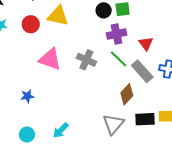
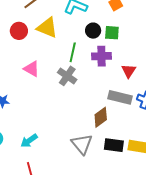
pink triangle: (50, 59) -> (32, 69), size x0.7
green line: (119, 59) -> (73, 52), moved, turned 48
gray rectangle: (142, 71) -> (120, 97), turned -45
gray triangle: (113, 124) -> (82, 144), turned -30

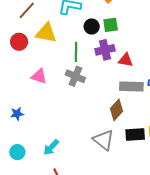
red triangle: (129, 71) -> (126, 60), moved, turned -42

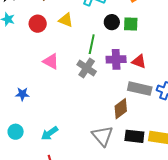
yellow triangle: (46, 33) -> (66, 20), size x0.7
purple cross: (105, 50) -> (116, 59), moved

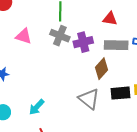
purple cross: (116, 59) -> (83, 42), moved

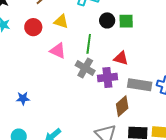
red triangle: (110, 19) -> (121, 58), moved
pink triangle: (24, 36) -> (58, 51), moved

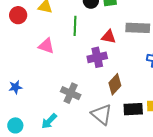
pink triangle: (58, 51) -> (46, 46), moved
gray cross: (85, 68) -> (71, 93), moved
gray rectangle: (140, 85) -> (138, 28), moved

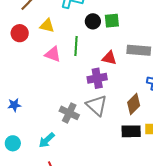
pink triangle: (46, 46) -> (53, 54), moved
brown diamond: (115, 84) -> (134, 104), moved
gray triangle: (102, 114) -> (97, 105), moved

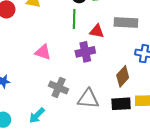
green line: (76, 46) -> (74, 19), moved
pink triangle: (53, 54) -> (43, 52), moved
gray triangle: (97, 105) -> (88, 99), moved, turned -35

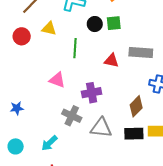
green line: (74, 19) -> (75, 48), moved
purple cross: (85, 52) -> (92, 93), moved

